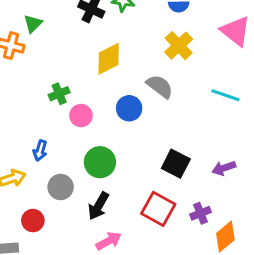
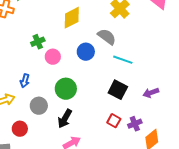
cyan line: (225, 95) -> (123, 60), moved
red square: (158, 209) -> (114, 121), moved, size x0.6

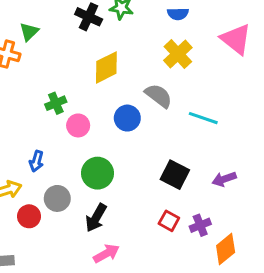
cyan line: (123, 60) -> (203, 118), moved
red circle: (20, 129) -> (29, 216), moved

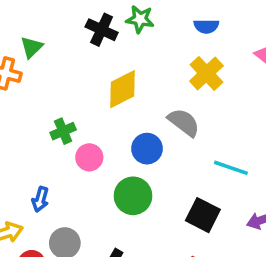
cyan line: (203, 118) -> (231, 168), moved
green circle: (97, 173) -> (133, 196), moved

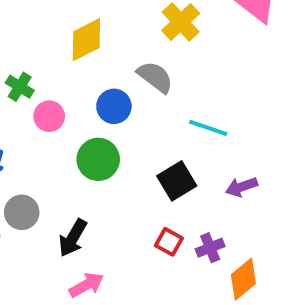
green cross: (63, 131) -> (20, 87), turned -35
black square: (203, 215) -> (177, 181), turned 32

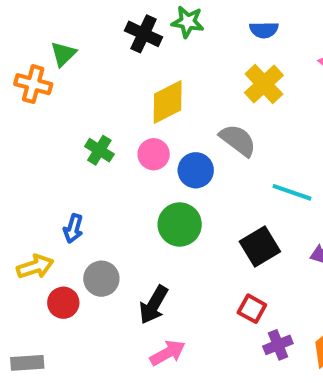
pink circle: (49, 116) -> (154, 154), moved
purple cross: (210, 248) -> (278, 345), moved

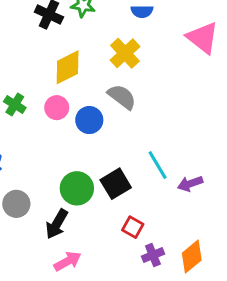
yellow cross: (264, 84) -> (125, 53), moved
cyan line: (292, 192) -> (158, 165), moved, turned 40
green circle: (180, 224) -> (77, 188), moved
black square: (260, 247) -> (116, 184), moved

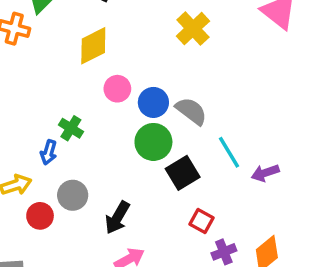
yellow diamond: (68, 67) -> (93, 46), moved
gray semicircle: (122, 97) -> (191, 111), moved
green cross: (15, 105) -> (71, 128), moved
green circle: (77, 188) -> (153, 142), moved

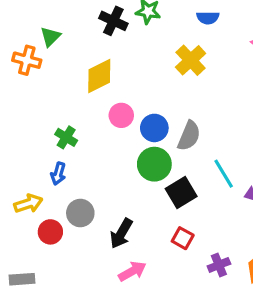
gray semicircle: (191, 111) -> (189, 136), turned 76
green cross: (71, 128) -> (66, 137), moved
red square: (202, 221) -> (183, 238), moved

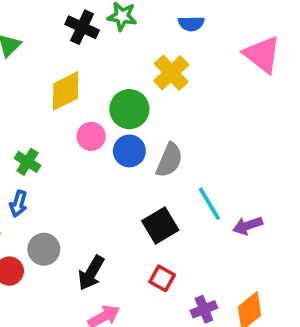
green circle: (154, 164) -> (129, 109), moved

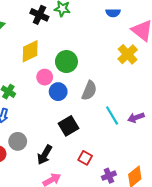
blue semicircle: (191, 24) -> (113, 13), moved
yellow cross: (171, 73) -> (128, 54), moved
blue circle: (129, 151) -> (58, 92), moved
black square: (160, 226) -> (68, 126), moved
purple arrow: (248, 226) -> (136, 118), moved

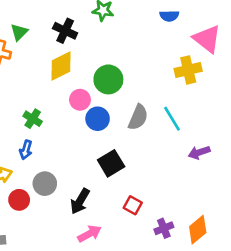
black cross: (39, 15) -> (65, 31), moved
yellow cross: (128, 54) -> (188, 70), turned 30
cyan line: (112, 115) -> (172, 119), moved

